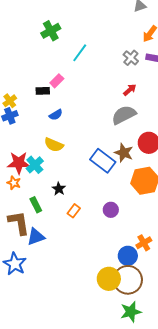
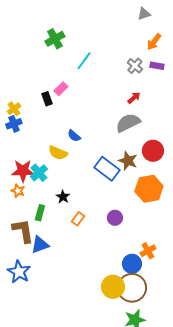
black rectangle: (43, 91) -> (47, 99), turned 72
blue semicircle: (56, 115) -> (74, 136), moved, turned 72
green rectangle: (36, 205) -> (40, 213), turned 42

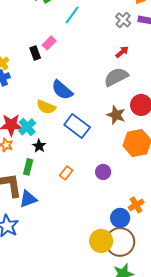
blue semicircle: (74, 136) -> (62, 90), size x1.6
blue rectangle: (107, 169) -> (77, 126), moved
black star: (63, 197) -> (39, 146), moved

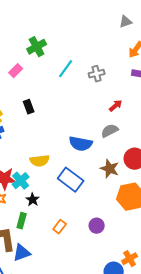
gray cross: (123, 20) -> (97, 74), moved, turned 35
pink rectangle: (49, 43) -> (16, 71), moved
gray semicircle: (116, 77) -> (110, 131), size x0.7
blue semicircle: (62, 90) -> (81, 144), moved, turned -30
yellow semicircle: (46, 107) -> (40, 161), turned -30

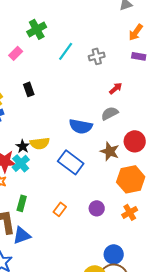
black star: (33, 200) -> (23, 146), moved
orange cross: (130, 259) -> (130, 212), moved

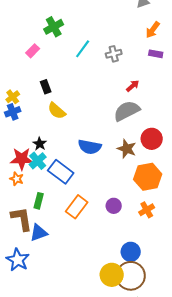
gray semicircle: (110, 113) -> (127, 111), size x1.5
blue semicircle: (81, 126) -> (90, 147), moved
yellow semicircle: (40, 143) -> (57, 111), moved, turned 48
blue rectangle: (71, 162) -> (61, 172), moved
orange rectangle: (60, 209) -> (77, 207), size x1.6

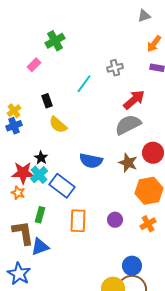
cyan line: (83, 49) -> (84, 84), moved
red arrow: (133, 86) -> (134, 100), size x1.6
orange rectangle: (77, 207) -> (78, 221), turned -35

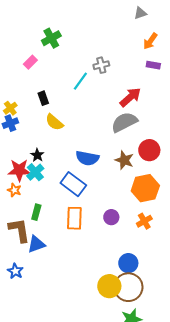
gray cross: (115, 68) -> (101, 65), moved
blue rectangle: (62, 186) -> (73, 184), moved
blue star: (19, 274) -> (15, 271), size x0.7

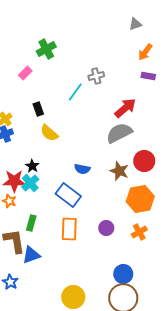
blue semicircle: (87, 158) -> (82, 169), size x0.7
yellow circle: (109, 286) -> (73, 297), moved

